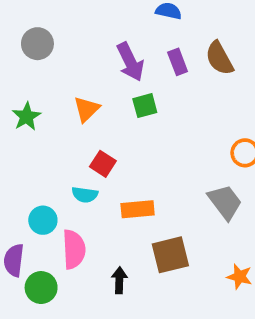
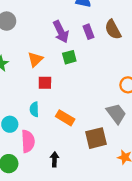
red square: (103, 164) -> (45, 83), moved, turned -32
cyan semicircle: (85, 195) -> (34, 109), turned 80
orange rectangle: (138, 209) -> (65, 118), turned 36
brown square: (170, 255) -> (96, 138), moved

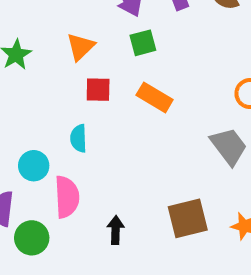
orange rectangle: (65, 118) -> (155, 97), moved
brown square: (96, 138) -> (188, 218), moved

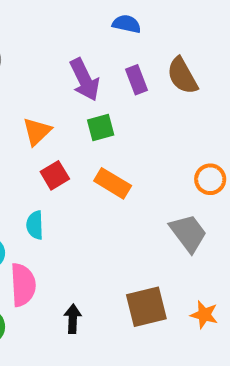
red square: (98, 90) -> (55, 175), turned -32

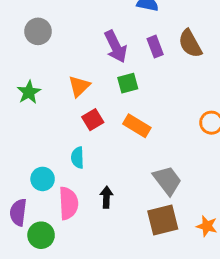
gray trapezoid: (188, 233) -> (167, 180), moved
black arrow: (73, 319) -> (106, 197), moved

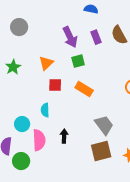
red square: (93, 120) -> (55, 85), turned 32

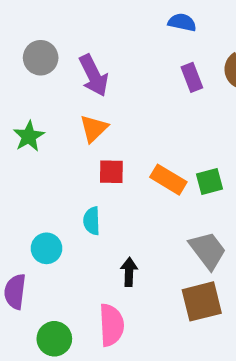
purple arrow: (70, 37) -> (94, 75), moved
green square: (78, 61) -> (210, 182), moved
pink semicircle: (39, 140) -> (111, 325), moved
green circle: (21, 161) -> (54, 339), moved

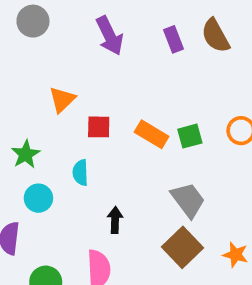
purple arrow: (94, 75) -> (110, 36), moved
orange triangle: (94, 128) -> (62, 100), moved
green star: (29, 136) -> (26, 154), moved
brown square: (202, 301) -> (183, 247), turned -30

